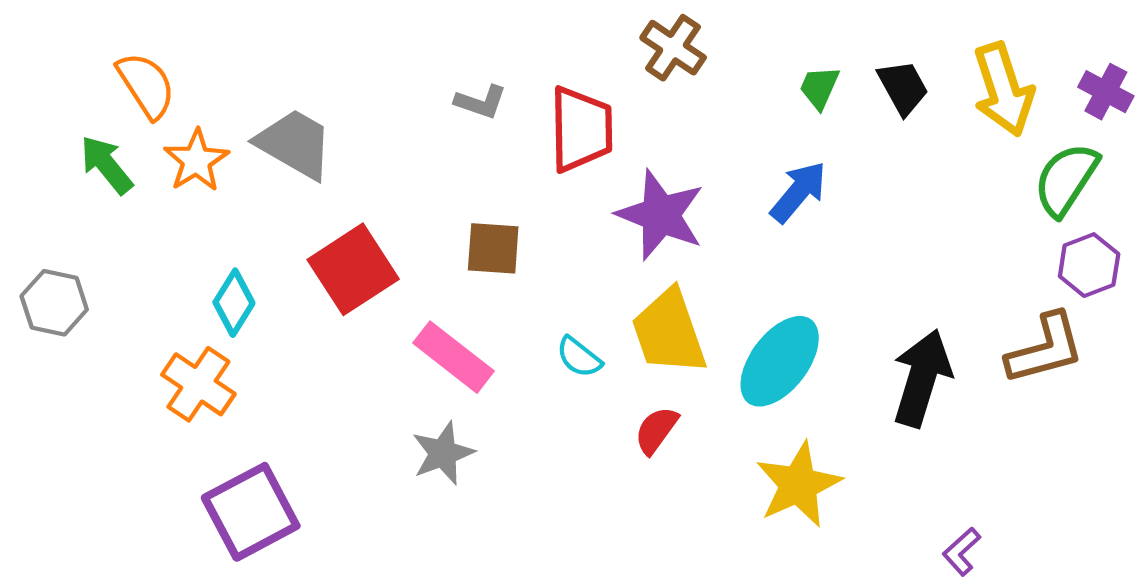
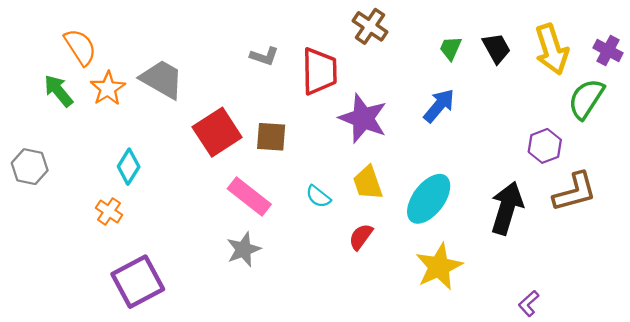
purple hexagon: (1089, 265) -> (545, 146), moved
red square: (353, 269) -> (217, 132), moved
yellow trapezoid: (669, 332) -> (368, 183), size x0.7
orange cross: (198, 384) -> (109, 211), size x0.7

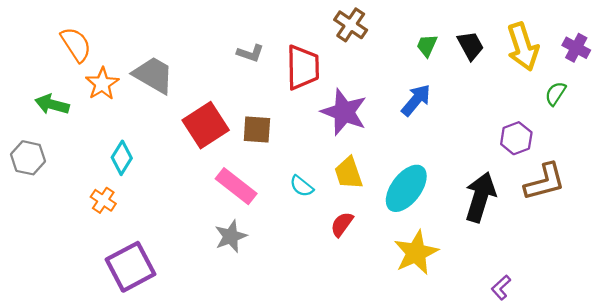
green arrow: (58, 91) -> (52, 104), moved, turned -36
green semicircle: (586, 99) -> (556, 94), size x0.6

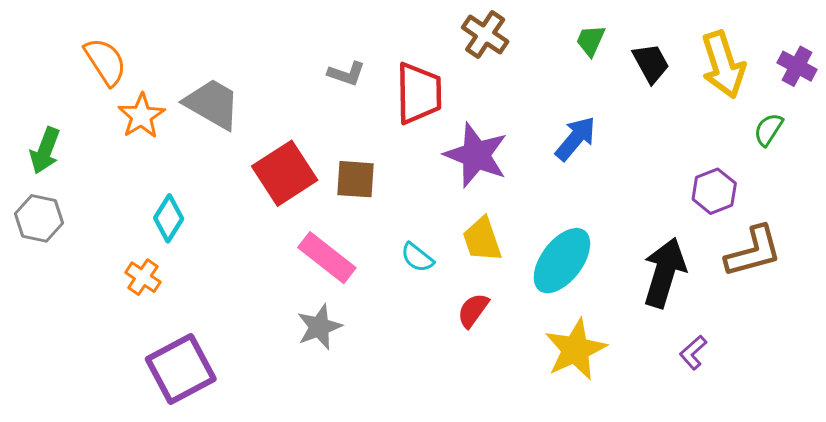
green trapezoid: (427, 46) -> (591, 41), moved
green arrow: (52, 104) -> (45, 151), moved, turned -84
purple L-shape: (501, 288) -> (693, 353), moved

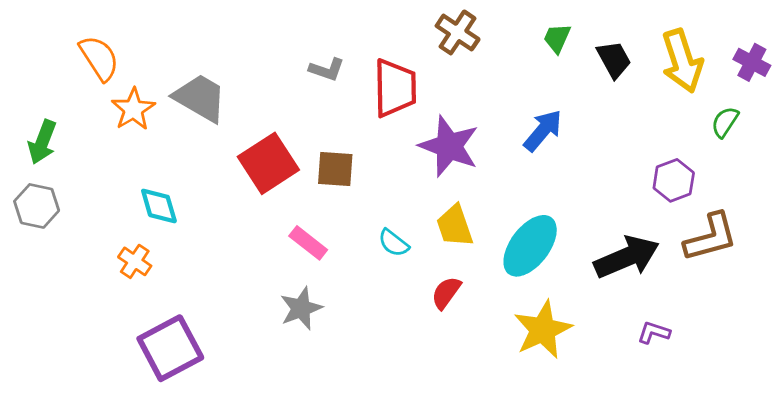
cyan diamond: (169, 218) -> (159, 206), turned -48
pink rectangle: (327, 258) -> (308, 243), size x0.7
black arrow: (664, 273) -> (627, 257), turned 50
purple L-shape: (693, 353) -> (654, 333), turned 60

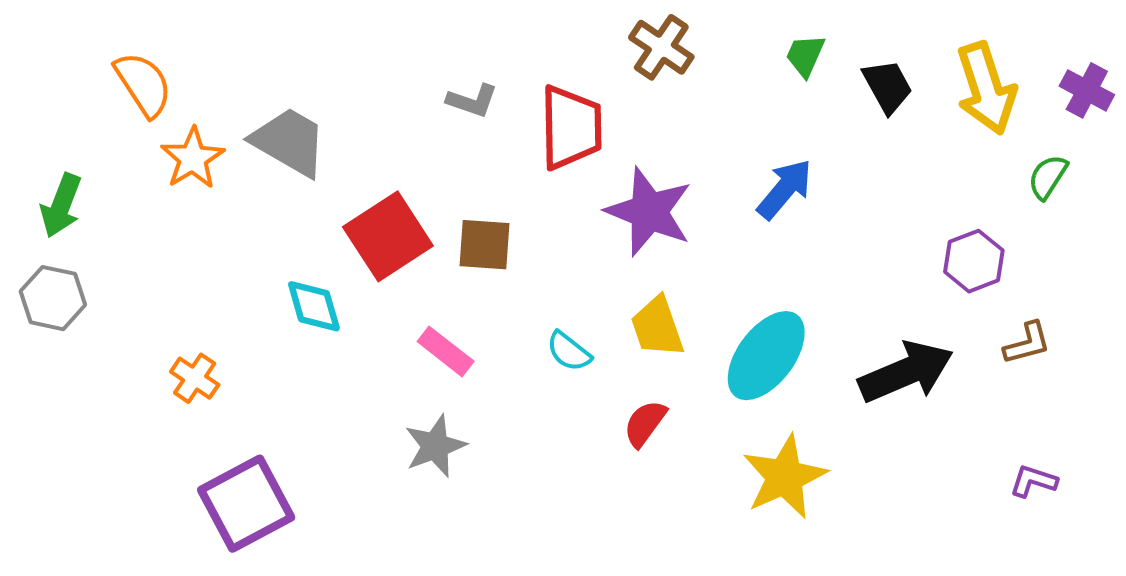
cyan diamond: (159, 206) -> (314, 306), moved
brown L-shape: (711, 237) -> (1027, 343), size x0.6
purple L-shape: (654, 333) -> (1033, 481), moved

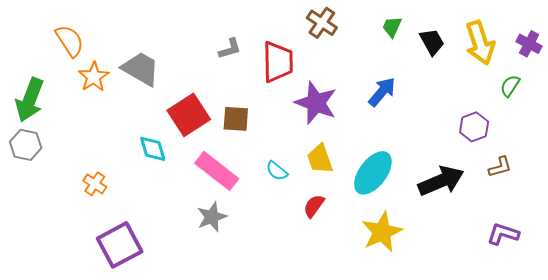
gray L-shape: (472, 101) -> (230, 49), turned -35
green arrow: (61, 206) -> (30, 100), size x1.4
pink rectangle: (446, 351) -> (217, 171), size x1.6
purple L-shape: (1033, 481) -> (503, 234), size x1.4

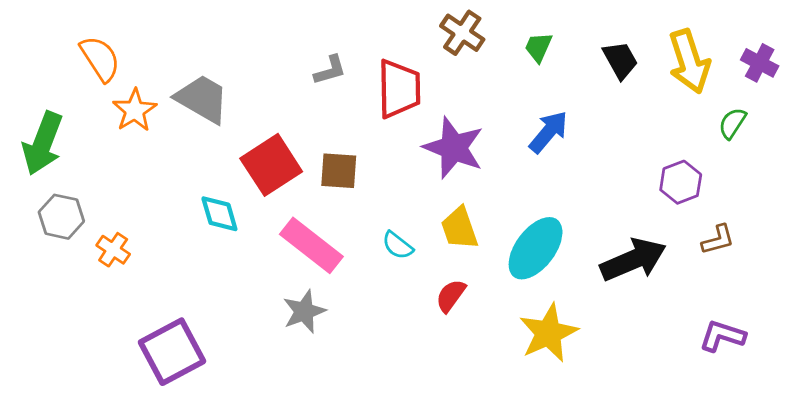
green trapezoid: (392, 27) -> (538, 47), moved
gray hexagon: (26, 145) -> (61, 217), moved
orange cross: (95, 184) -> (113, 250), moved

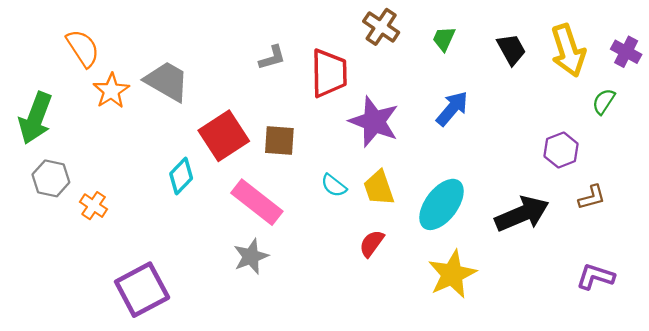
cyan diamond: (219, 214) -> (181, 176), turned 60
cyan semicircle: (398, 245) -> (334, 185), moved

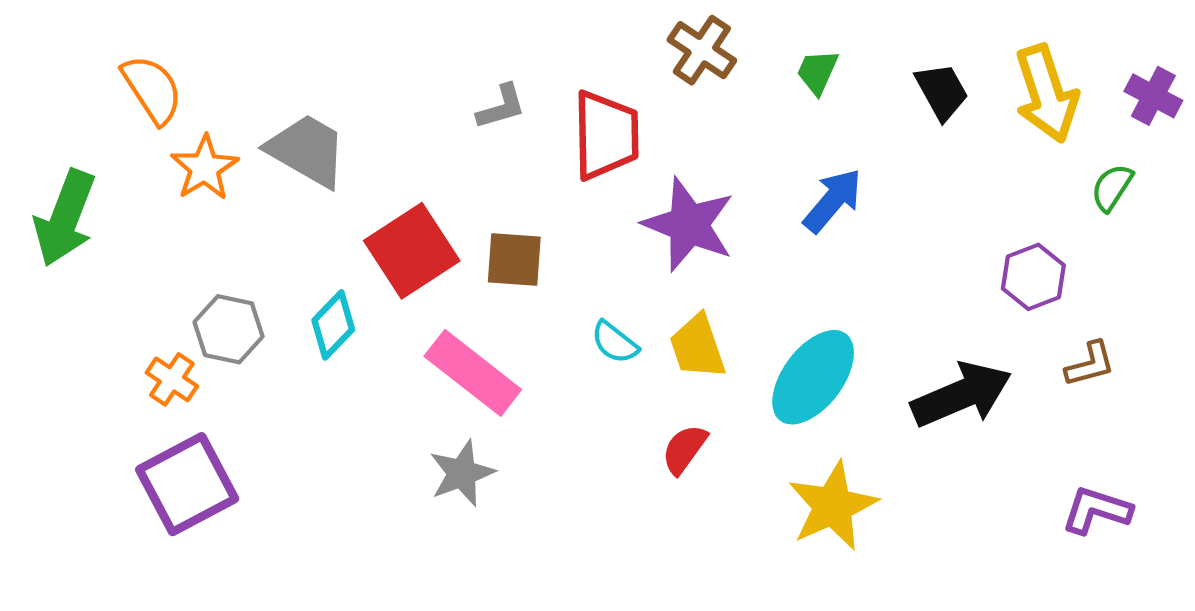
gray hexagon: (51, 178) -> (229, 329), moved
purple square: (142, 290) -> (187, 484), moved

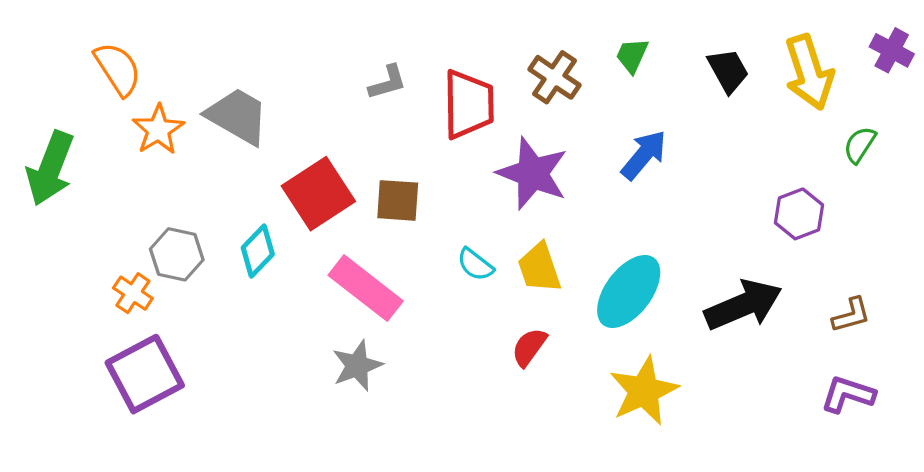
brown cross: (702, 50) -> (554, 77), moved
purple cross: (1153, 96) -> (892, 50), moved
brown L-shape: (1090, 364) -> (851, 315), moved

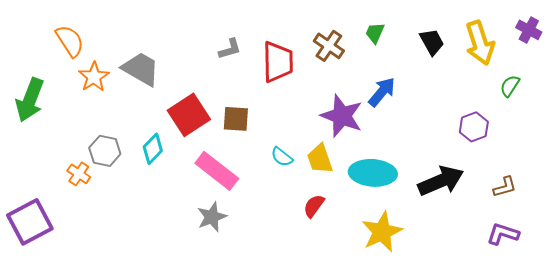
purple star: (533, 173) -> (342, 116), moved
cyan ellipse: (629, 291) -> (373, 173), turned 57
purple square: (145, 374) -> (30, 222), moved

